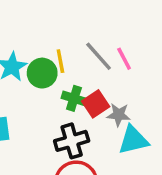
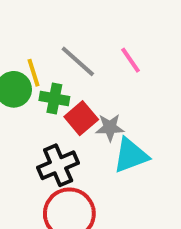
pink line: (124, 59) -> (130, 60), moved
green cross: (74, 98) -> (54, 98), moved

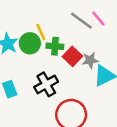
gray line: (78, 61) -> (81, 21), moved
black cross: (58, 165) -> (46, 84), moved

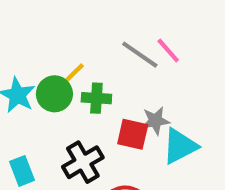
yellow line: (41, 32) -> (72, 75), turned 70
red square: (72, 56) -> (133, 134), moved, turned -30

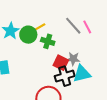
black cross: (83, 162) -> (65, 76), moved

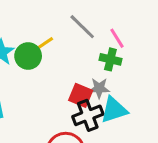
gray line: (73, 26) -> (82, 27), moved
green cross: (48, 41) -> (110, 59), moved

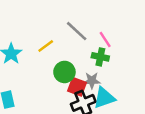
green circle: (28, 56) -> (64, 72), moved

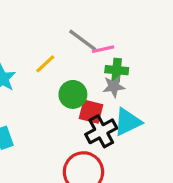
pink line: (105, 40) -> (103, 49), moved, turned -63
gray star: (92, 81) -> (114, 86), moved

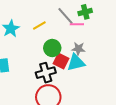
green cross: (117, 70) -> (85, 12), moved, turned -32
cyan triangle: (127, 122) -> (76, 63), moved
black cross: (101, 131) -> (46, 73), moved

